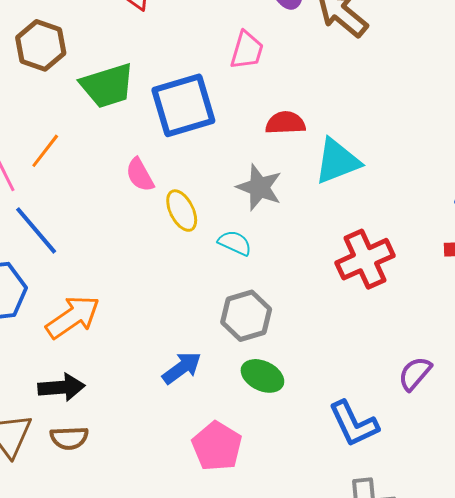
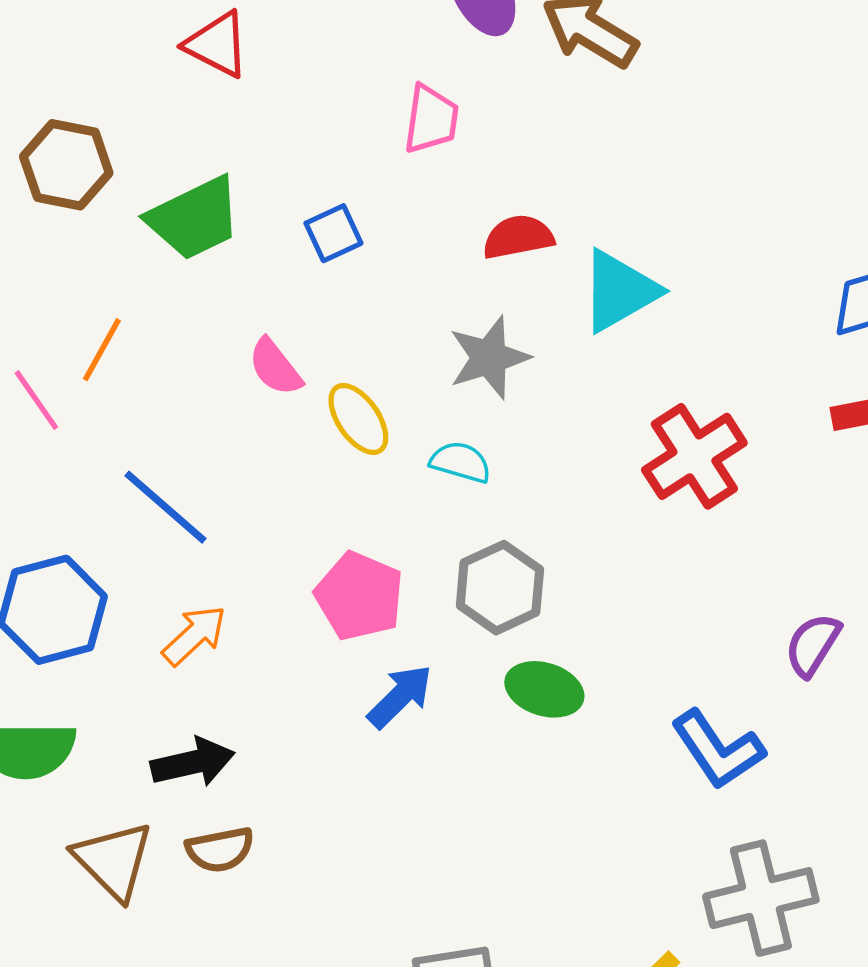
blue square: (183, 105) -> (333, 233), size x0.5
gray star: (259, 187) -> (489, 358), turned -30
blue line: (36, 230) -> (165, 507), moved
orange arrow: (73, 317) -> (194, 635), size x0.7
pink pentagon: (217, 446) -> (359, 596), moved

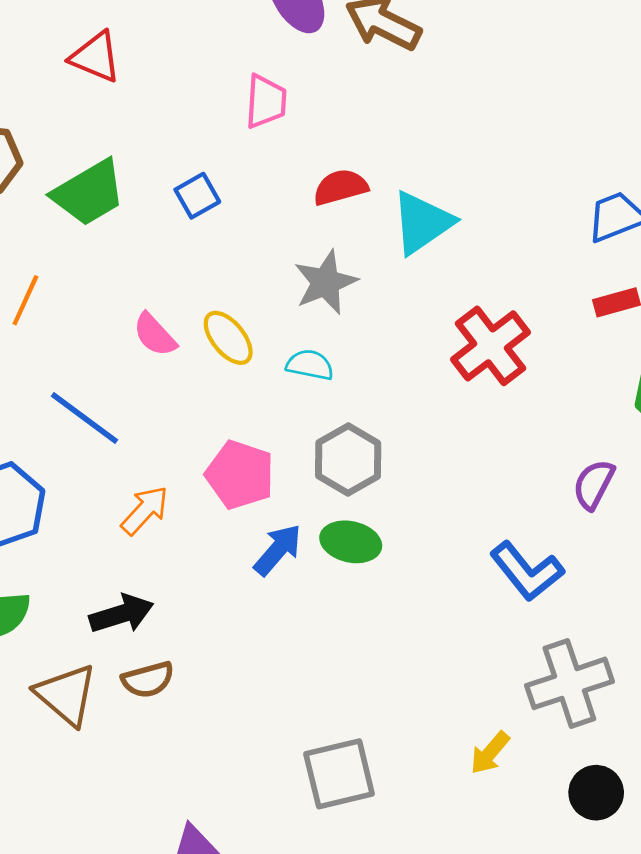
pink semicircle: (275, 367) -> (155, 335), moved
orange arrow: (194, 635) -> (145, 510), moved
green ellipse: (544, 689) -> (351, 542), moved

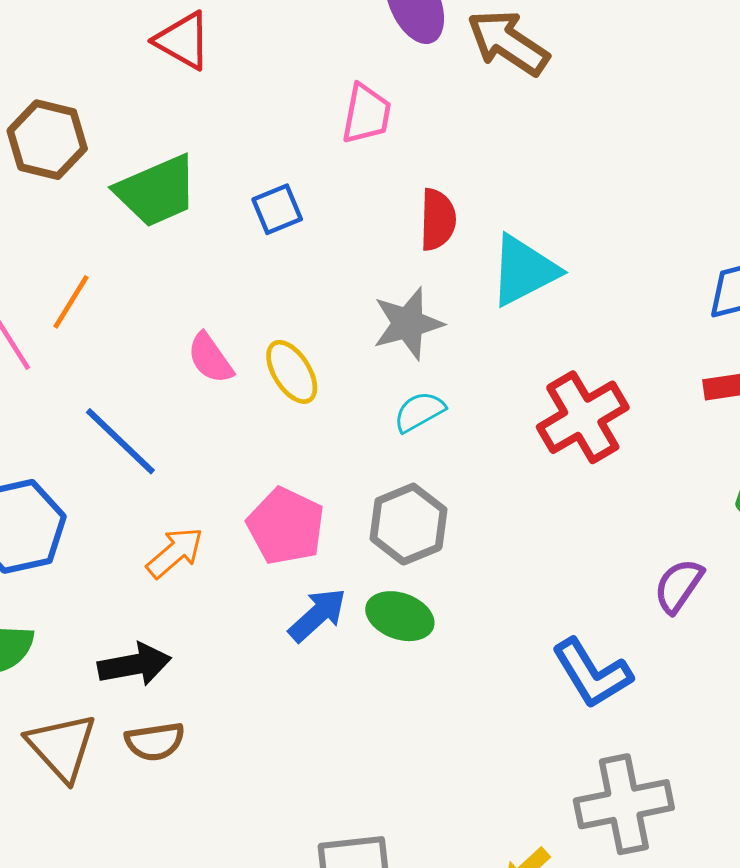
red semicircle: (340, 187) -> (438, 220), turned 100
cyan semicircle: (310, 365) -> (419, 412), moved, turned -48

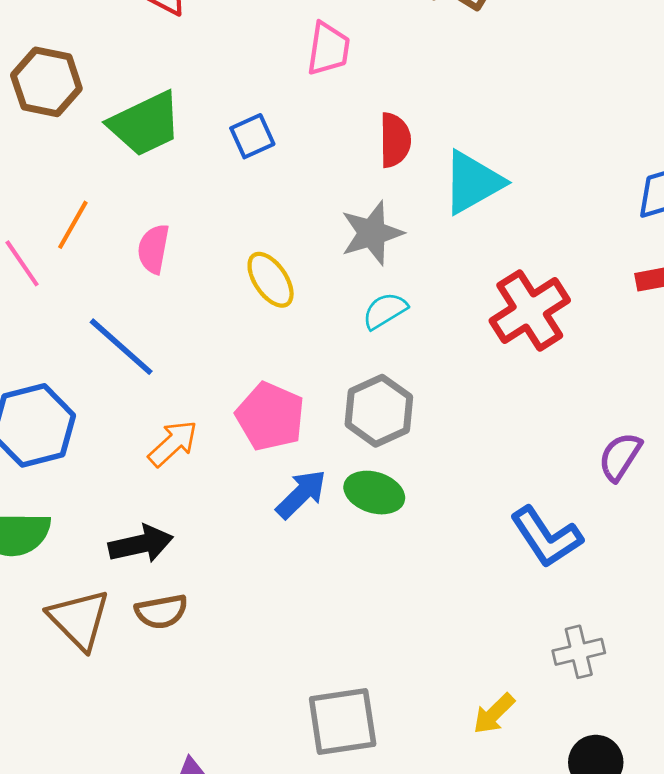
pink semicircle: (210, 358) -> (153, 249), moved, turned 48
gray cross: (624, 804) -> (579, 652), size x0.6

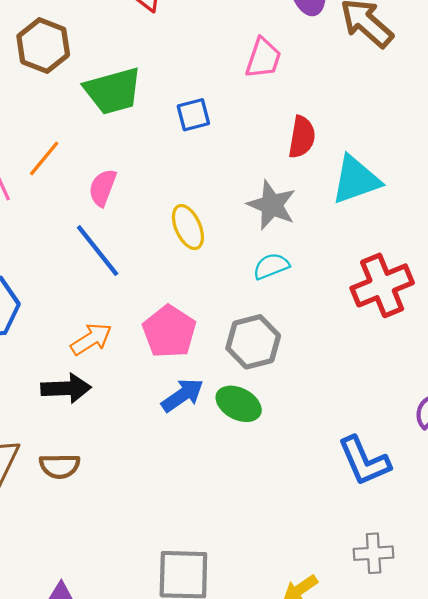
gray star: (372, 233) -> (272, 205), turned 30
blue line: (121, 347) -> (98, 251), moved
black arrow: (141, 544) -> (66, 388), moved

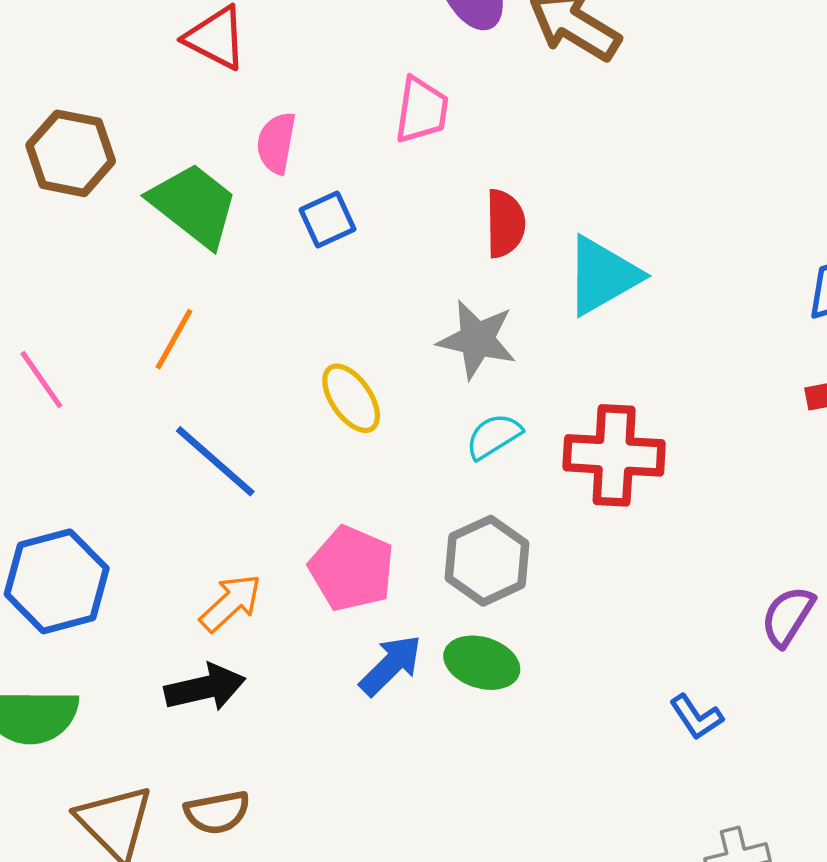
green trapezoid: (113, 91) -> (194, 205), turned -116
orange line: (44, 158) -> (174, 339), moved
pink semicircle: (103, 188) -> (276, 143), moved
red cross: (382, 285) -> (614, 455), moved, turned 36
blue L-shape: (364, 461) -> (696, 717), size x0.6

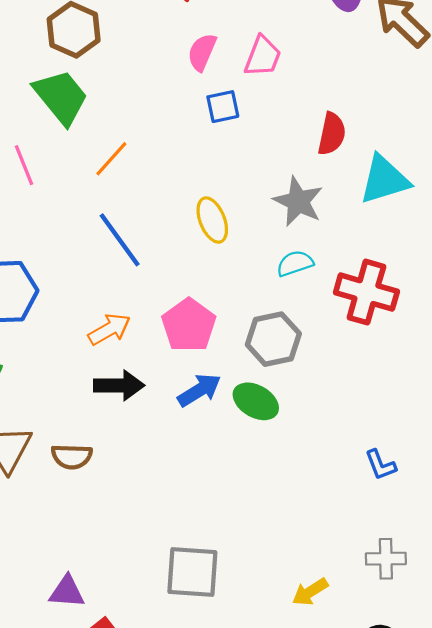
pink trapezoid: (422, 110) -> (263, 56), moved
green trapezoid: (194, 205) -> (61, 97), moved
black arrow: (205, 688) -> (119, 385), moved

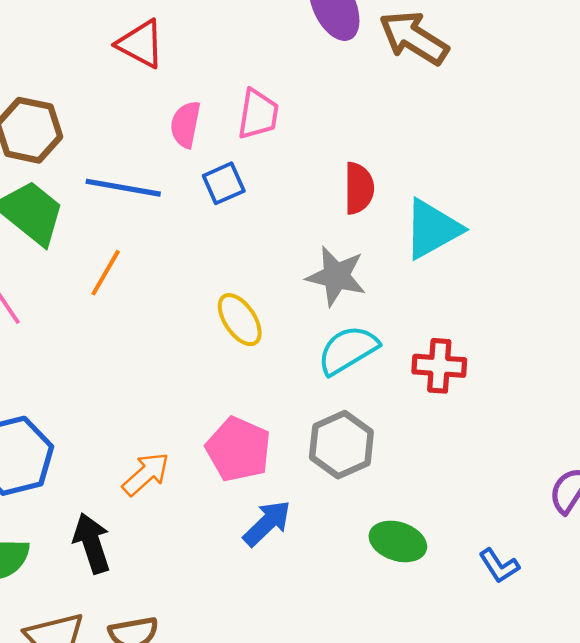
blue line: (120, 240) -> (123, 188), moved, turned -32
cyan semicircle: (295, 263) -> (348, 350), size x1.4
red cross: (366, 292) -> (439, 366), size x0.7
black arrow: (119, 385) -> (92, 543), moved, turned -96
green ellipse: (256, 401) -> (398, 541), moved

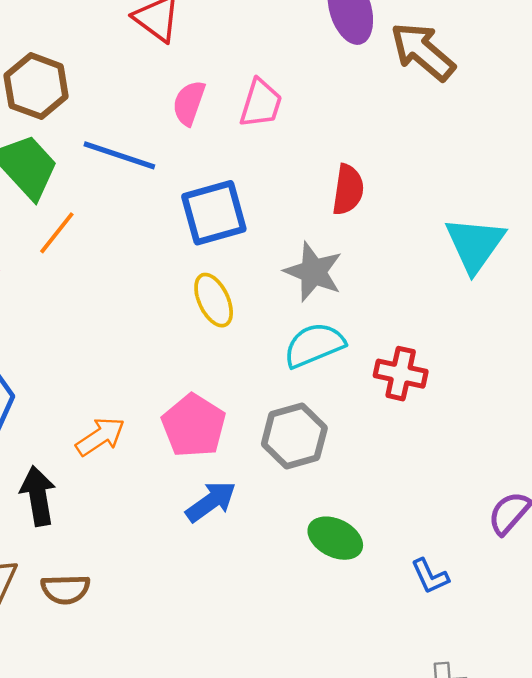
blue square: (224, 183) -> (214, 213), moved, size x1.6
cyan triangle: (432, 229) -> (475, 244), moved, turned -34
orange line: (106, 273) -> (57, 233), moved

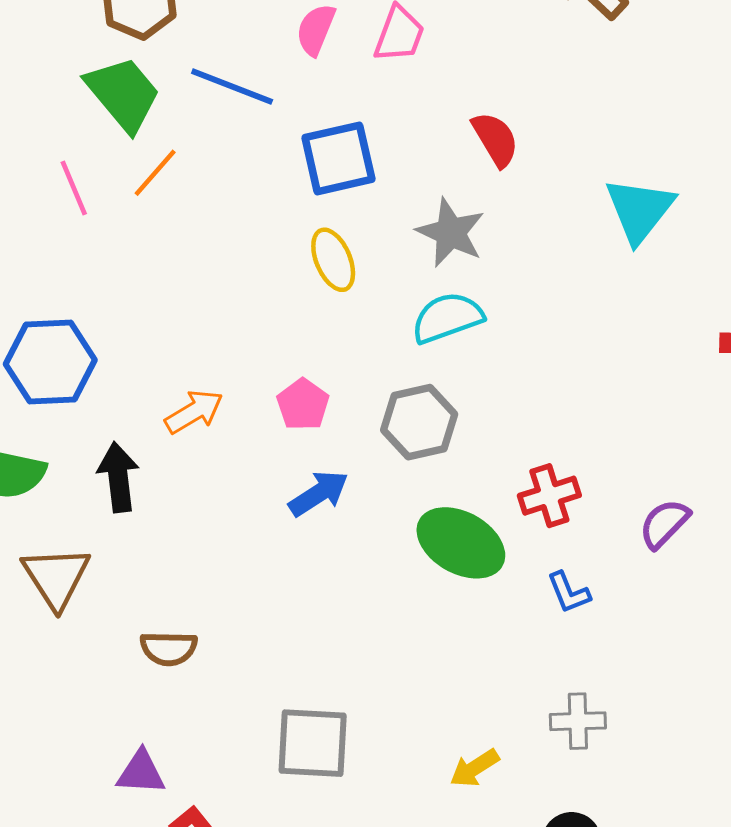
red semicircle: (348, 190) -> (495, 139), turned -42
red cross: (401, 374) -> (549, 496), moved, turned -33
pink pentagon: (194, 426) -> (303, 404), size x0.7
green ellipse: (335, 538) -> (461, 543), size x1.4
brown semicircle: (65, 589) -> (169, 648), moved

